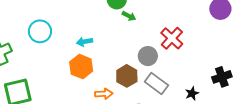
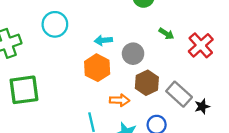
green arrow: (129, 16) -> (166, 34), moved
gray circle: (148, 56) -> (133, 54), moved
black star: (192, 93) -> (202, 106), moved

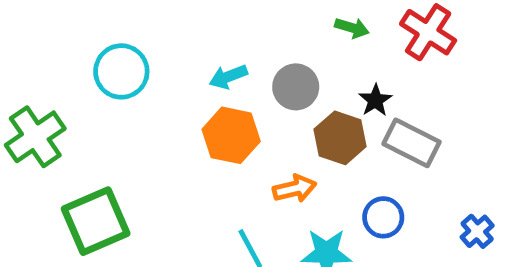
black star: (202, 106) -> (375, 100), moved

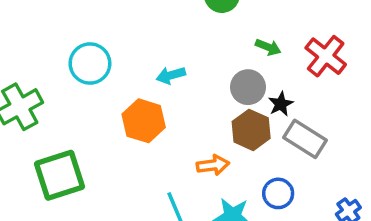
gray circle: (296, 87) -> (248, 87), moved
orange hexagon: (231, 135) -> (144, 121), moved

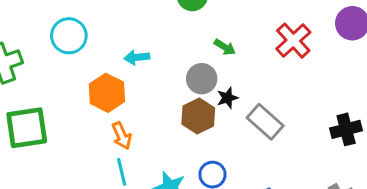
red cross: (326, 56) -> (293, 41), moved
gray rectangle: (305, 139) -> (265, 122), moved
orange arrow: (213, 165) -> (122, 136), moved, turned 64

